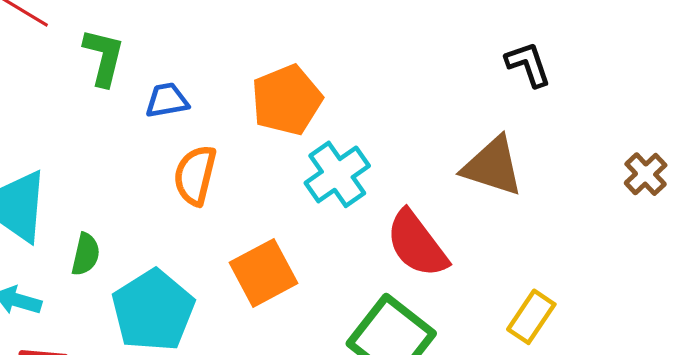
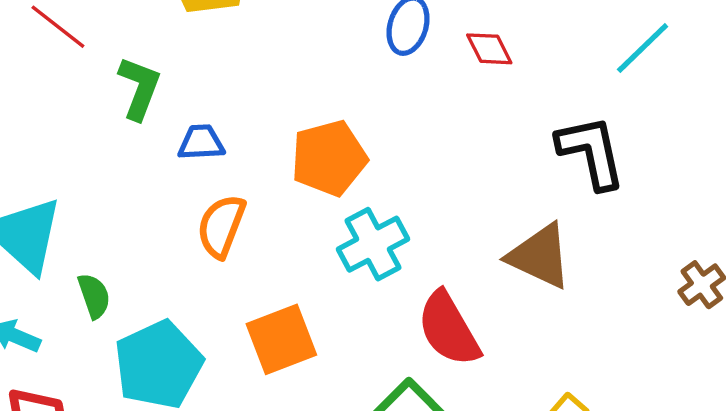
black L-shape: (528, 64) -> (591, 152), size x1.5
green semicircle: (86, 254) -> (94, 296), turned -39

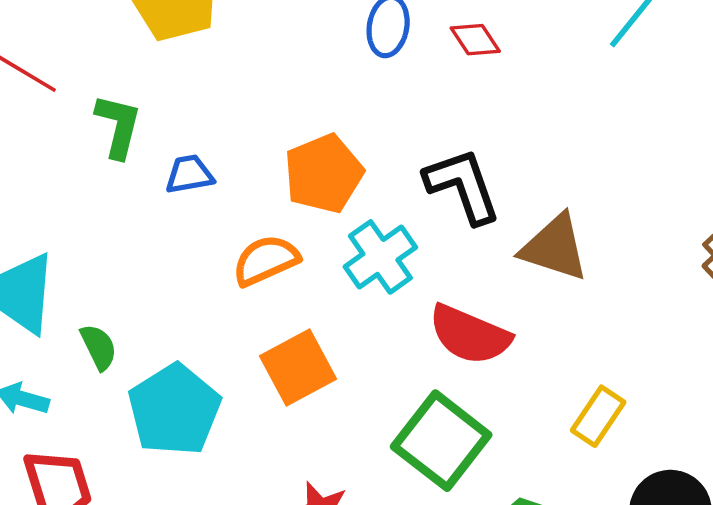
black L-shape: (591, 152) -> (463, 186), moved
orange semicircle: (221, 226) -> (266, 260), moved, turned 52
red semicircle: (449, 329) -> (470, 335), turned -30

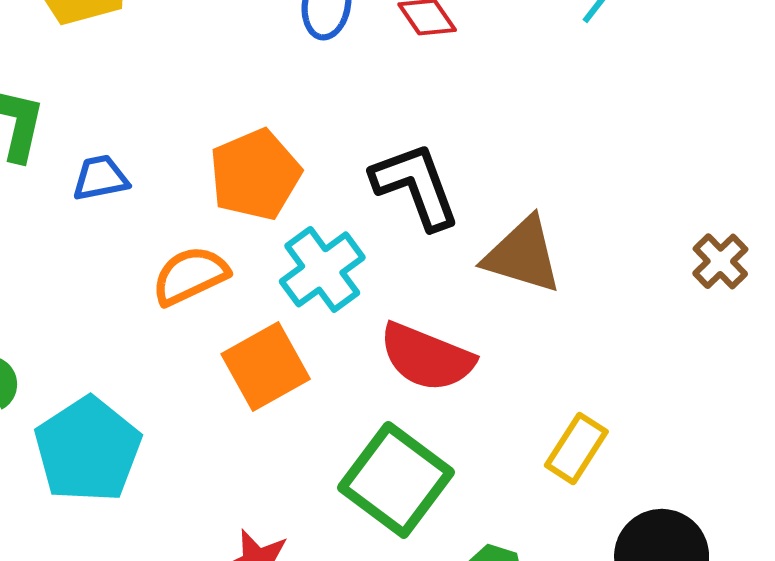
orange square: (298, 367) -> (266, 367), moved

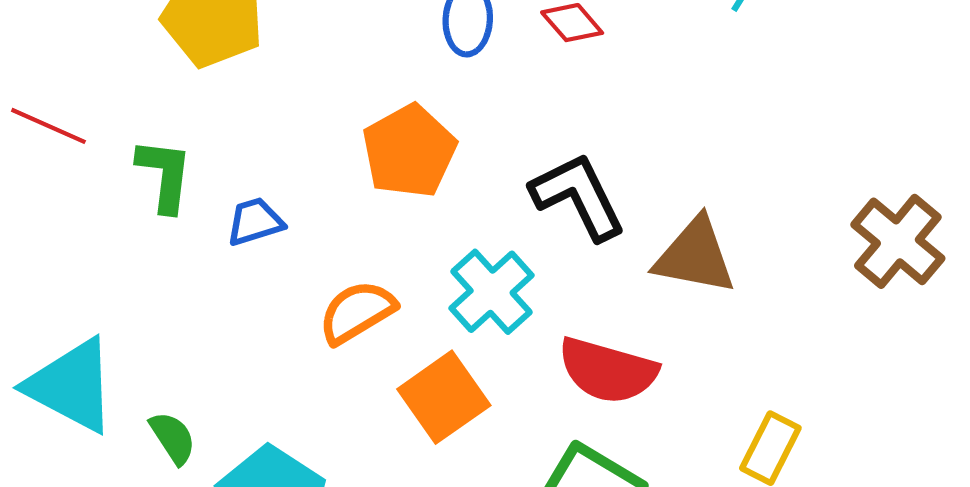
orange pentagon: (255, 175) -> (409, 151), moved
brown cross: (720, 261) -> (898, 241), size x1.6

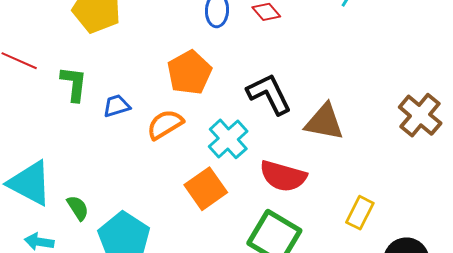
orange semicircle: (357, 312) -> (165, 124), moved

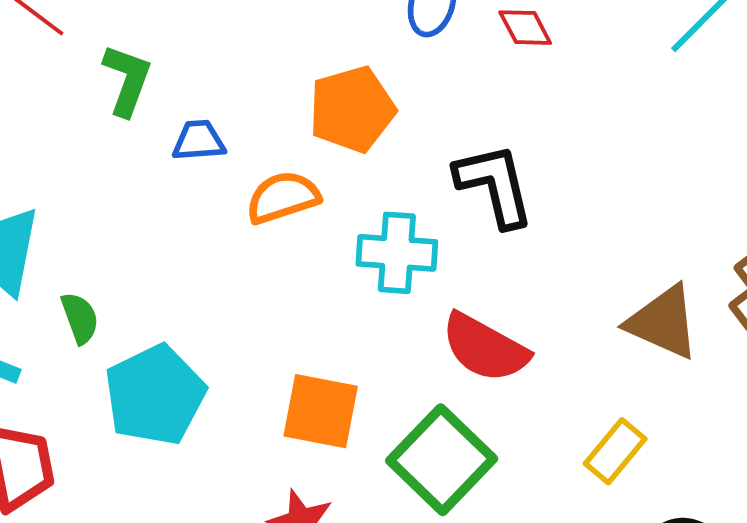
brown triangle: (324, 122) -> (663, 322), moved
cyan cross: (228, 139) -> (397, 253), turned 33
orange square: (206, 189) -> (321, 411), moved, turned 33

